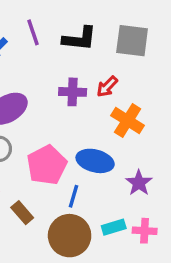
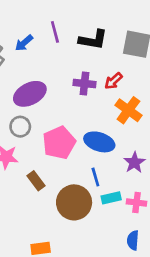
blue line: (74, 196) -> (95, 177), moved, turned -36

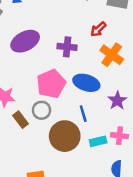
purple cross: (84, 84) -> (67, 47), moved
gray circle: (20, 127) -> (41, 110), moved
brown rectangle: (36, 181) -> (20, 120), moved
cyan rectangle: (111, 198) -> (98, 141), moved

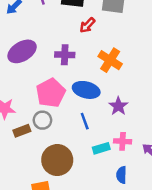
red arrow: (98, 29) -> (87, 25), moved
brown rectangle: (20, 120) -> (22, 131), turned -70
brown circle: (65, 136) -> (57, 160), moved

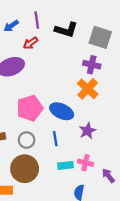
red arrow: (87, 25) -> (31, 43), moved
purple cross: (65, 55) -> (92, 65), moved
gray circle: (42, 120) -> (27, 140), moved

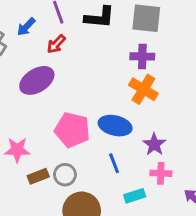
pink pentagon: (30, 108) -> (72, 130), turned -30
gray circle: (27, 140) -> (65, 175), moved
pink cross: (85, 163) -> (161, 173), moved

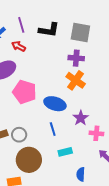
red arrow: (56, 44) -> (19, 46), turned 72
pink pentagon: (72, 130) -> (25, 92), moved
pink cross: (161, 173) -> (96, 133), moved

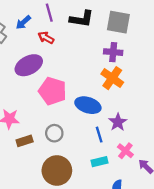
blue line: (53, 129) -> (99, 135), moved
pink cross: (96, 133) -> (125, 151), moved, turned 32
gray circle: (19, 135) -> (54, 133), moved

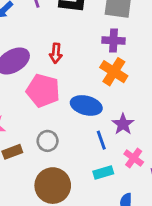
red arrow: (46, 38) -> (56, 53), moved, turned -112

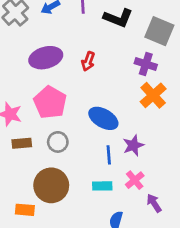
orange cross: (114, 72) -> (153, 95), moved
pink pentagon: (43, 91) -> (50, 102), moved

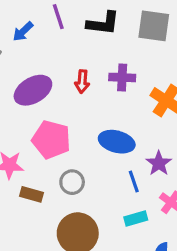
purple cross: (146, 64) -> (122, 77), moved
brown rectangle: (22, 143) -> (32, 194), turned 36

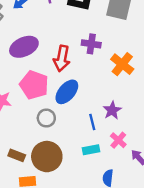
red arrow: (82, 82) -> (62, 58), moved, size x1.5
blue ellipse: (117, 142) -> (67, 92), moved, turned -70
brown rectangle: (32, 194) -> (17, 155), moved

